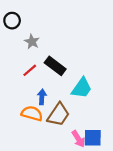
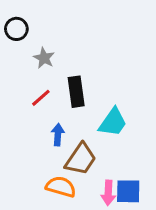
black rectangle: (55, 66) -> (76, 92), turned 45
orange semicircle: (32, 113) -> (61, 187), moved
pink arrow: (78, 139) -> (108, 193), turned 35

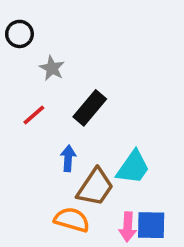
black rectangle: (76, 92) -> (90, 108), turned 48
red line: (41, 98) -> (34, 115), moved
cyan trapezoid: (113, 122) -> (133, 167), moved

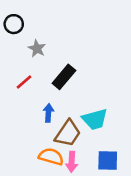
cyan trapezoid: (133, 167) -> (95, 119), turned 40
pink arrow: (128, 227) -> (72, 162), moved

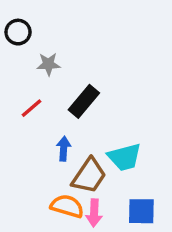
gray star: (37, 49) -> (48, 64), turned -30

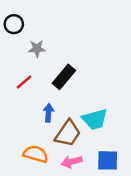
orange semicircle: (67, 206) -> (36, 154), moved
pink arrow: (94, 213) -> (72, 162), turned 72

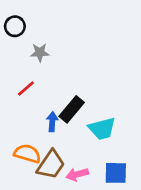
black rectangle: (64, 77) -> (72, 109), moved
brown trapezoid: (68, 133) -> (51, 165), moved
orange semicircle: (36, 154) -> (27, 154), moved

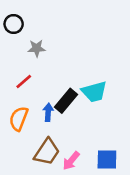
cyan trapezoid: (102, 129) -> (94, 92), moved
orange semicircle: (27, 154) -> (19, 119), moved, turned -85
pink arrow: (77, 174) -> (71, 161), turned -36

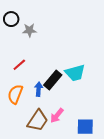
gray star: (37, 48) -> (29, 30), moved
pink arrow: (71, 161) -> (57, 116), moved

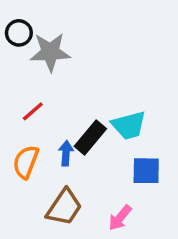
gray star: (29, 30) -> (50, 52), size x1.6
pink arrow: (57, 116) -> (120, 218), moved
blue square: (85, 127) -> (146, 171), moved

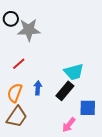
black rectangle: (90, 138) -> (65, 91), moved
blue square: (146, 171) -> (88, 108), moved
brown trapezoid: (64, 207) -> (17, 117), moved

